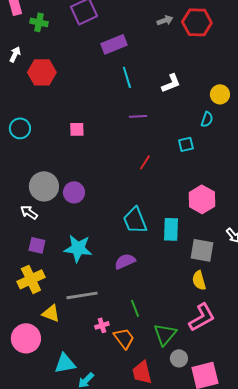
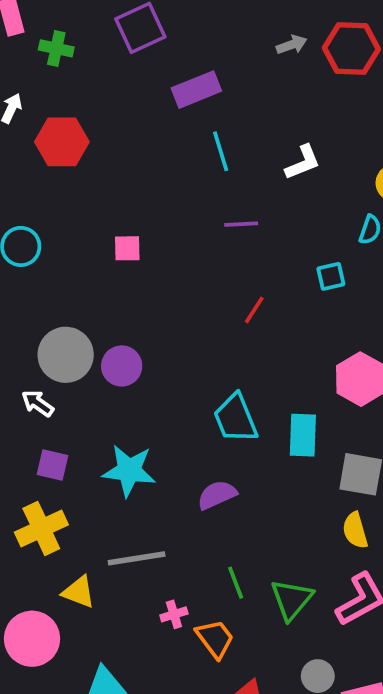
green triangle: (165, 334) -> (292, 599), moved

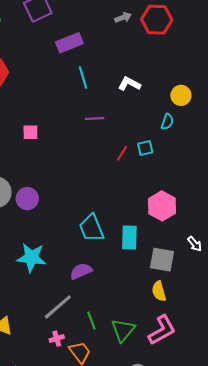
white L-shape: (303, 162) -> (129, 84), turned -130
red line: (254, 310) -> (122, 153), moved
gray line: (137, 558) -> (58, 307), moved, turned -32

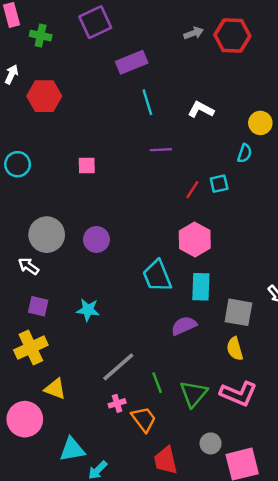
purple circle: (27, 199) -> (96, 239), moved
pink hexagon: (162, 206) -> (195, 239), moved
cyan star: (31, 257) -> (88, 310), size x0.7
purple semicircle: (81, 271) -> (184, 326), moved
pink L-shape: (162, 330) -> (238, 394), turned 52

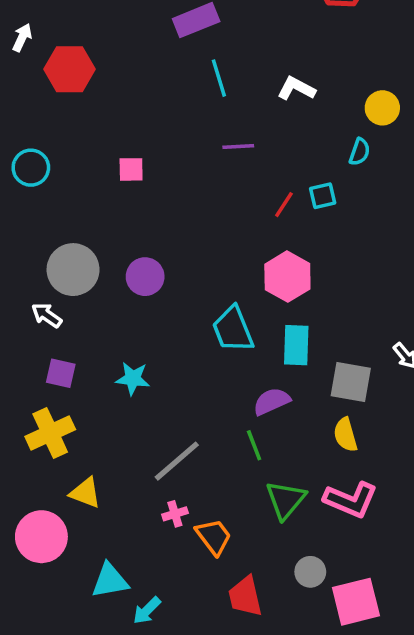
green line: (157, 383) -> (254, 445), moved

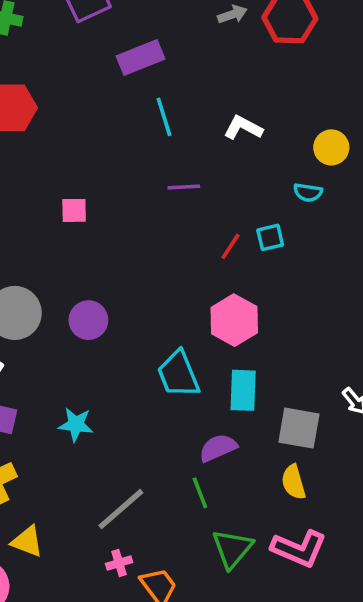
cyan semicircle: (359, 152) -> (308, 192), turned 80

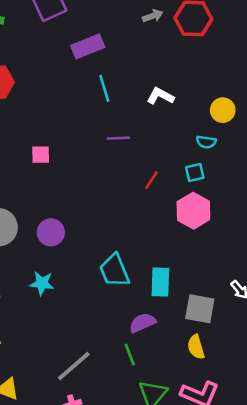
cyan square: (270, 237) -> (195, 173), moved
pink hexagon: (234, 320) -> (193, 211), moved
cyan star: (76, 424) -> (42, 283), moved

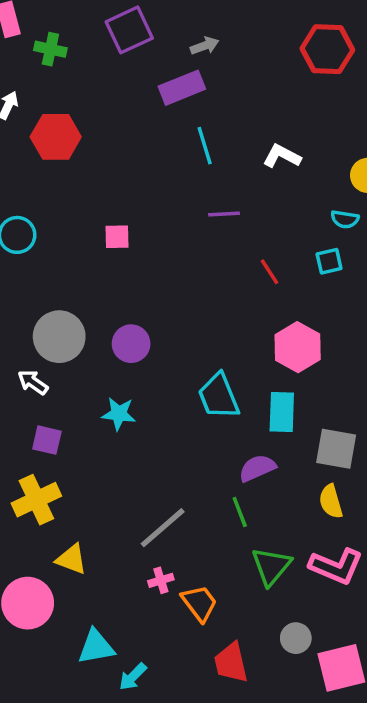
gray arrow: (153, 16) -> (205, 46), moved
red line: (151, 180) -> (270, 272), turned -66
pink hexagon: (193, 211) -> (298, 347), moved

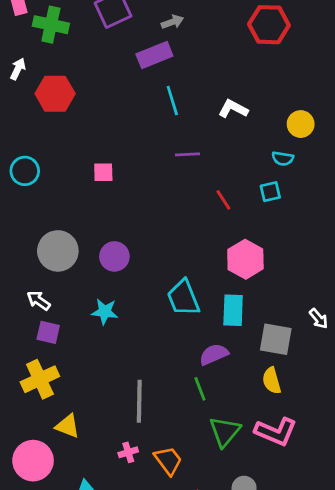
green cross: (50, 49) -> (51, 25), size x1.4
white arrow: (33, 382) -> (39, 301), moved
gray line: (163, 528) -> (139, 401), turned -48
pink cross: (161, 580) -> (128, 452), moved

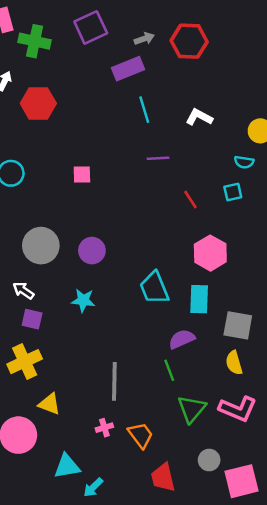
red hexagon: (269, 25) -> (189, 41), moved

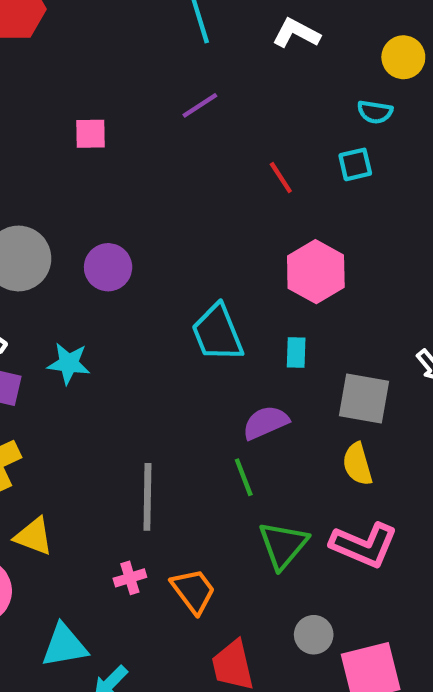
purple line: (158, 158) -> (200, 105), moved, turned -30
cyan rectangle: (199, 299) -> (296, 353), size x0.6
cyan star: (83, 300) -> (69, 363), moved

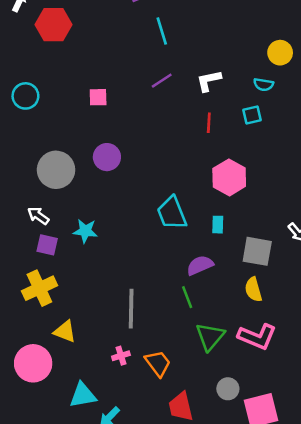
white L-shape: (296, 33) -> (209, 81), moved, turned -40
red line: (281, 178) -> (209, 123), turned 36
purple circle: (108, 267) -> (107, 157), moved

